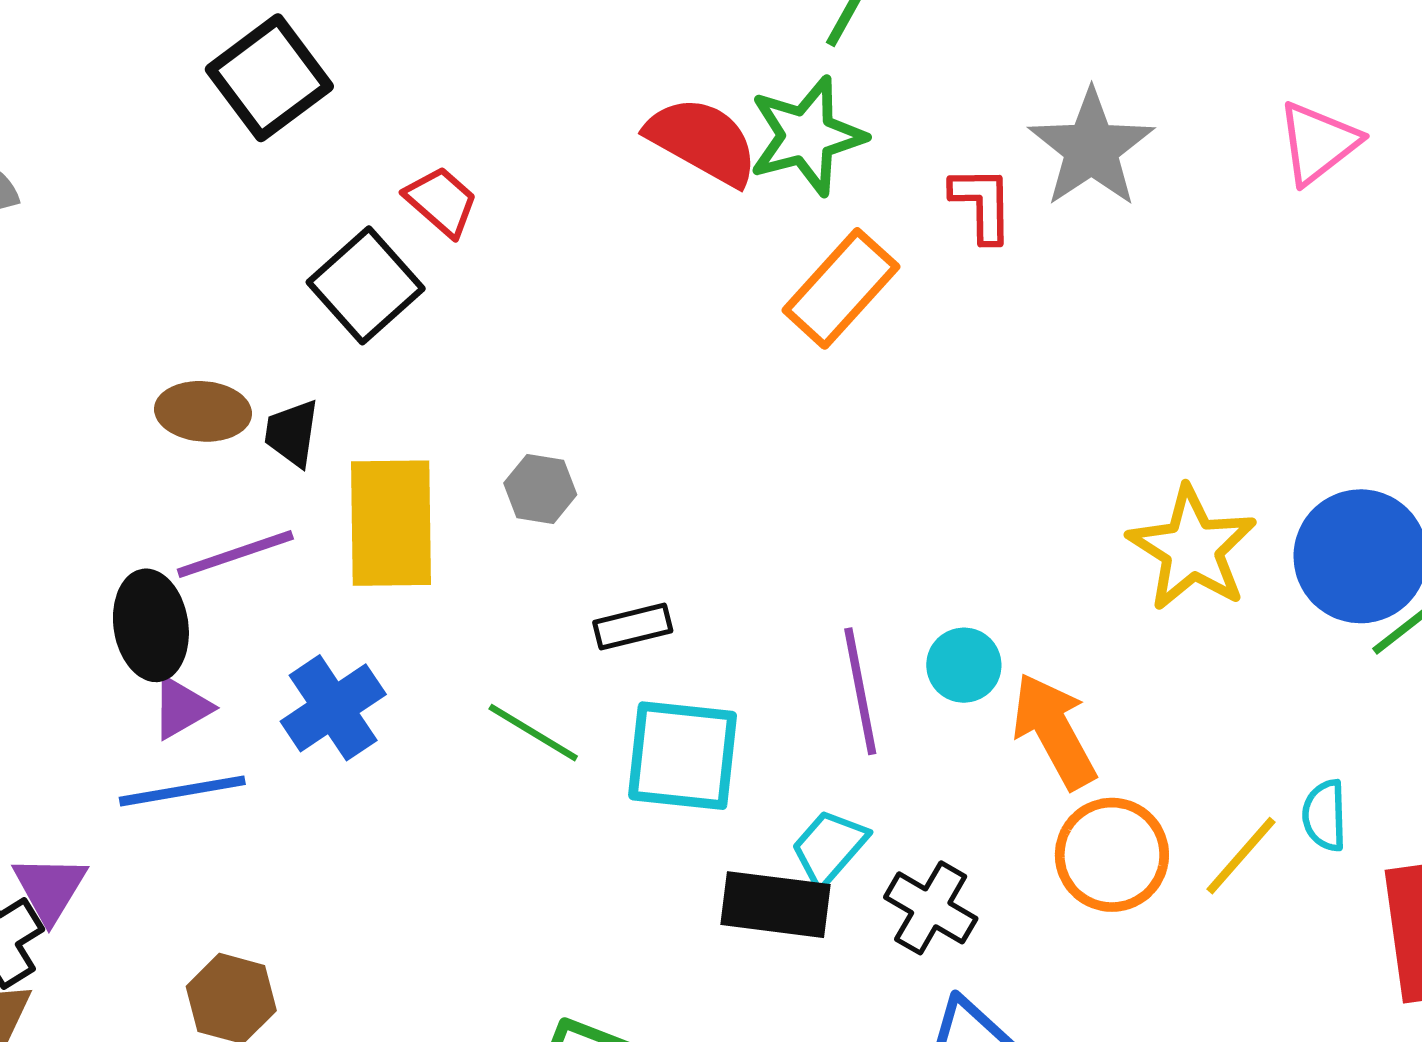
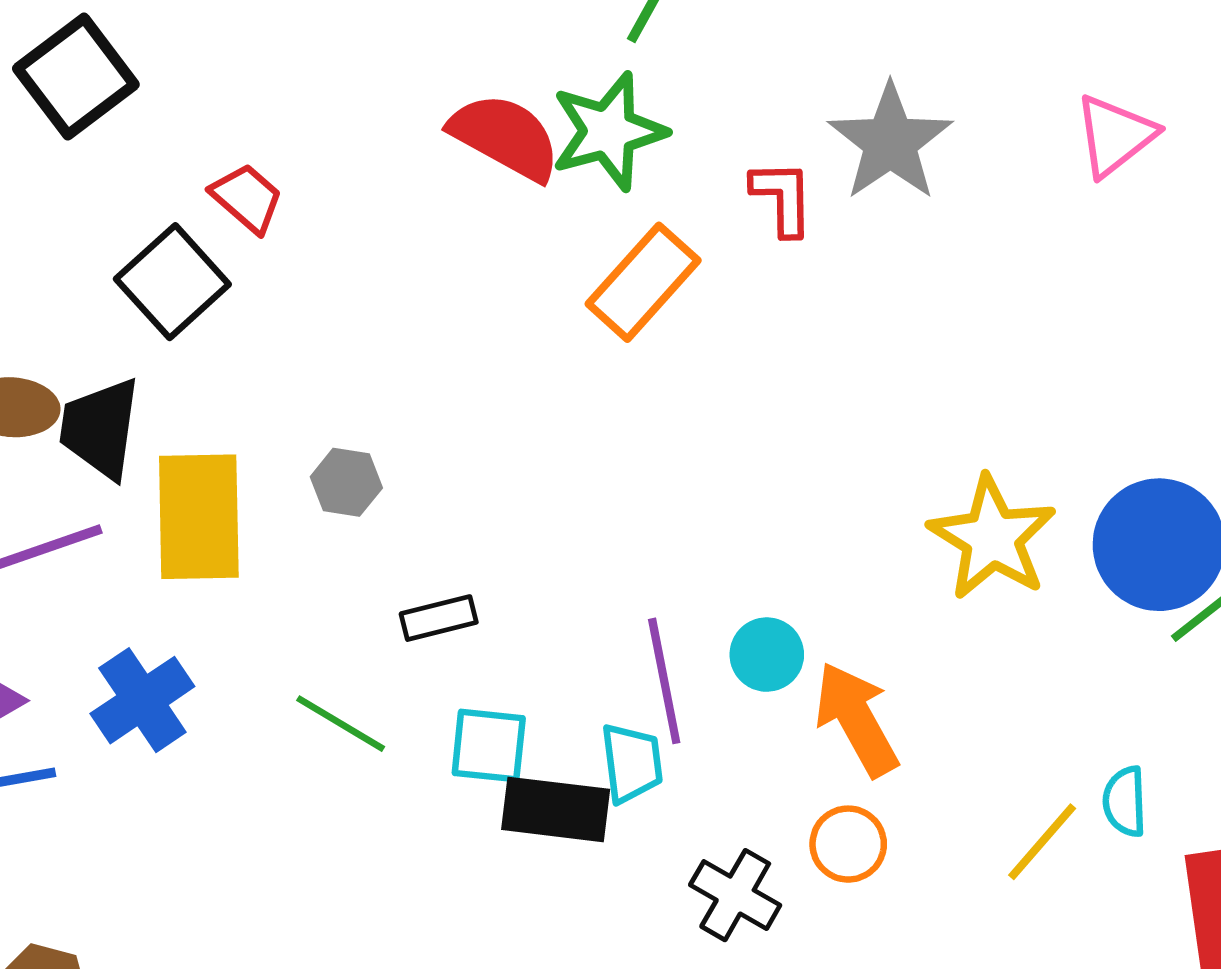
black trapezoid: (292, 433) -> (100, 428), size x1.5
cyan square: (683, 756) -> (489, 746), size x0.7
cyan trapezoid: (829, 847) -> (632, 763), moved, turned 132
orange circle: (1112, 855) -> (848, 844), moved, size x0.7
black rectangle: (775, 905) -> (556, 809), moved

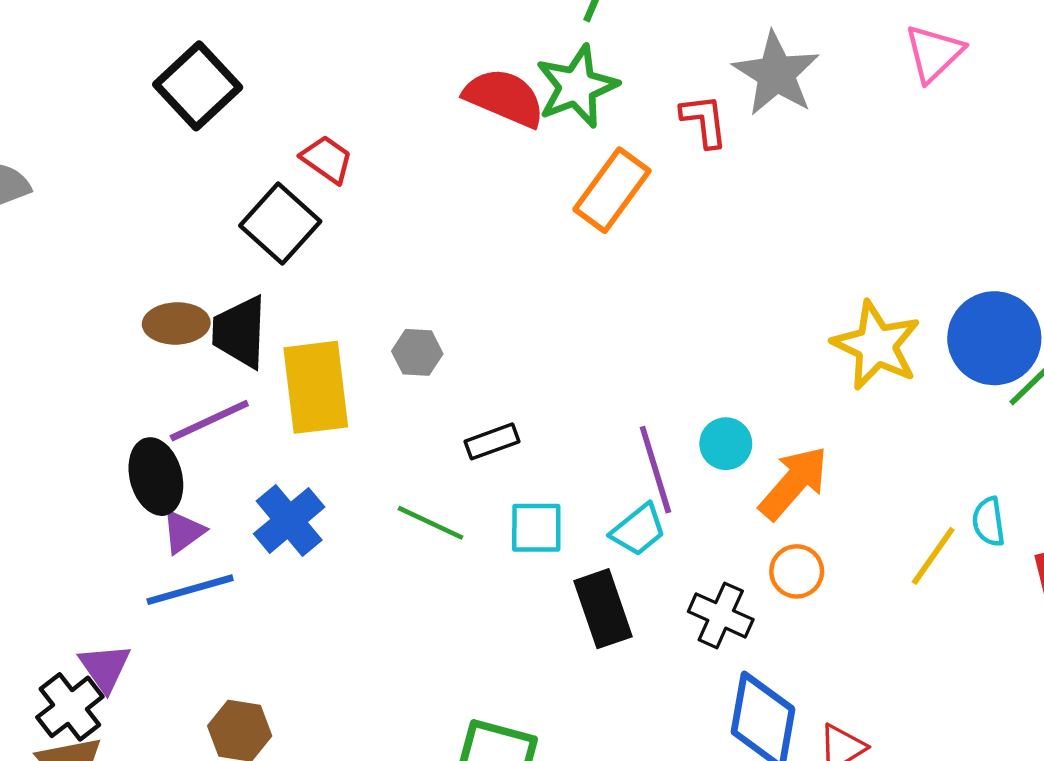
orange arrow: (857, 719) -> (794, 483), turned 76
cyan trapezoid: (632, 763) -> (638, 530), turned 64
black rectangle: (556, 809) -> (603, 609), moved, turned 70

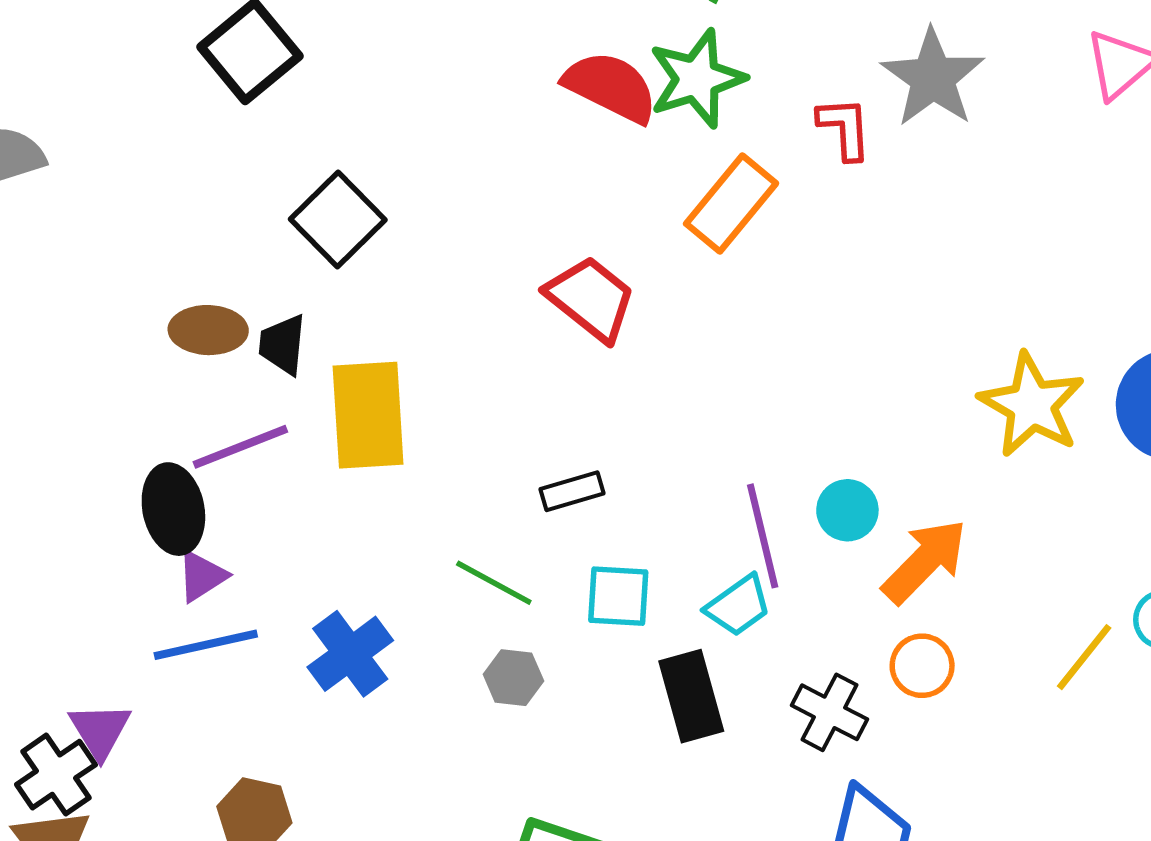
red trapezoid: (327, 159) -> (591, 299), moved, size x1.5
black trapezoid: (240, 332) -> (283, 345), size x0.7
gray hexagon: (417, 352) -> (513, 678), moved
blue cross: (289, 520) -> (350, 654), moved

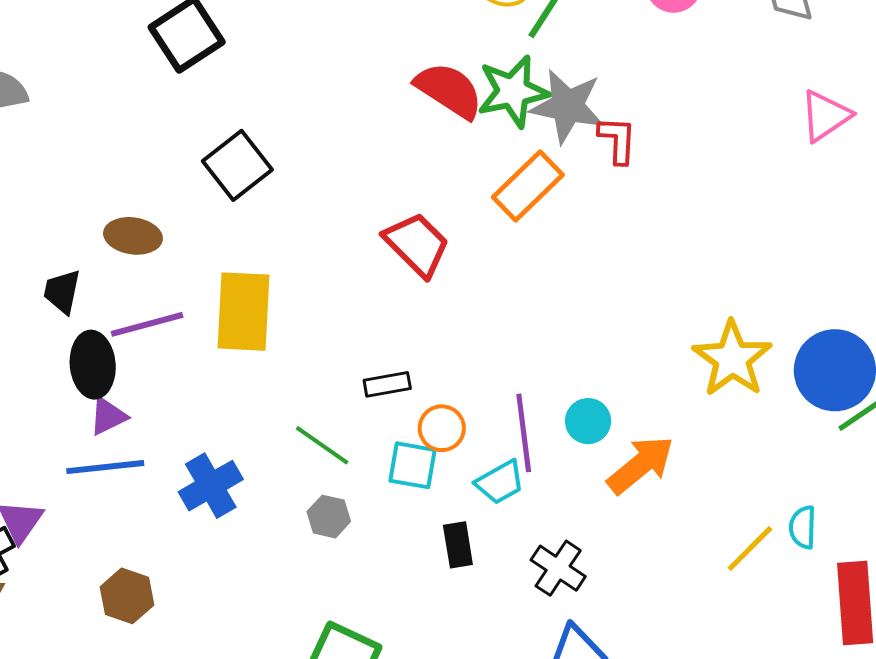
gray star: (933, 78) -> (568, 106), moved, turned -30
black trapezoid: (283, 345) -> (62, 292), moved
orange circle: (922, 666) -> (442, 428), moved
black rectangle: (691, 696) -> (458, 545), size x0.7

